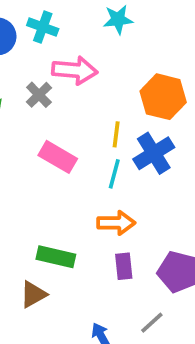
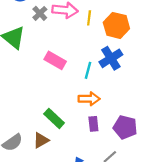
gray cross: (39, 95) -> (40, 13), moved
yellow line: (116, 134) -> (89, 18), moved
green rectangle: (56, 257) -> (54, 118), turned 30

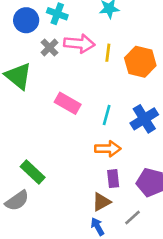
blue cross: (111, 58) -> (144, 119), moved
green rectangle: (54, 118) -> (33, 172), moved
brown triangle: (41, 140) -> (101, 202), moved

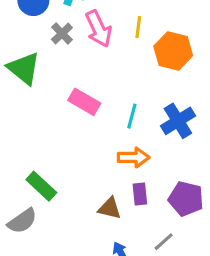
pink arrow: (79, 44) -> (99, 29), turned 60
yellow line: (108, 53) -> (138, 27), moved
brown triangle: (101, 202) -> (110, 208), moved, turned 42

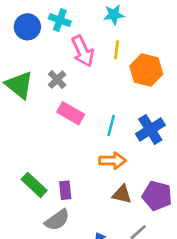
gray cross: (62, 33) -> (57, 80), moved
purple rectangle: (140, 194) -> (65, 190), moved
brown triangle: (110, 208) -> (122, 194), moved
gray semicircle: (22, 221) -> (57, 220), moved

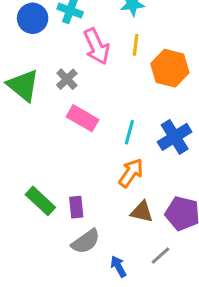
orange arrow: (112, 161) -> (131, 173), turned -55
gray semicircle: (57, 220) -> (86, 241), moved

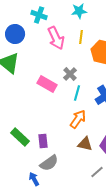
blue circle: (33, 18) -> (15, 34), moved
gray cross: (67, 79) -> (70, 74), moved
blue arrow: (118, 266) -> (34, 179), moved

